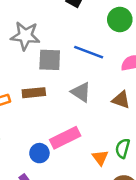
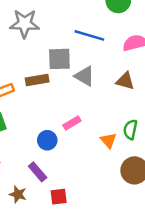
gray square: (50, 60) -> (59, 59), moved
pink rectangle: (65, 138) -> (72, 123), size x0.6

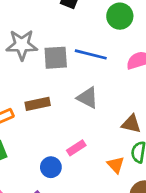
gray square: (59, 59) -> (56, 58), moved
brown triangle: (125, 81) -> (131, 124), moved

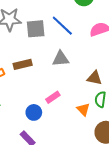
blue line: (91, 54) -> (62, 26), turned 30
gray triangle: (87, 98) -> (61, 59), turned -30

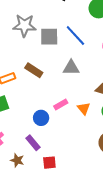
brown rectangle: (23, 64) -> (34, 70), turned 42
orange triangle: (83, 109) -> (84, 108), moved

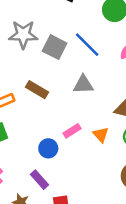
gray square: (49, 37) -> (55, 47), turned 30

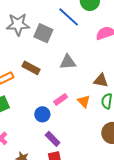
blue line: (87, 45) -> (69, 17), moved
purple rectangle: (40, 180) -> (53, 139), moved

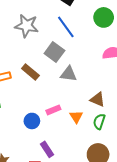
blue line: (69, 17) -> (66, 27), moved
gray square: (43, 33) -> (54, 52), moved
purple rectangle: (53, 139) -> (47, 149), moved

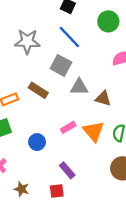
brown triangle: (98, 99) -> (103, 98), moved
orange triangle: (76, 117) -> (93, 131), size x1.5
blue circle: (32, 121) -> (37, 142), moved

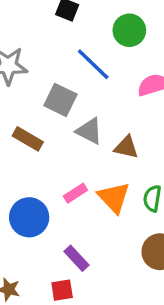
blue line: (69, 37) -> (93, 64), moved
gray triangle: (79, 87) -> (89, 131), turned 30
blue circle: (37, 142) -> (29, 217), size x1.5

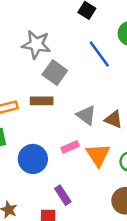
gray square: (60, 100) -> (55, 73), moved
gray triangle: (89, 131) -> (86, 115), moved
brown rectangle: (28, 139) -> (42, 101), turned -40

